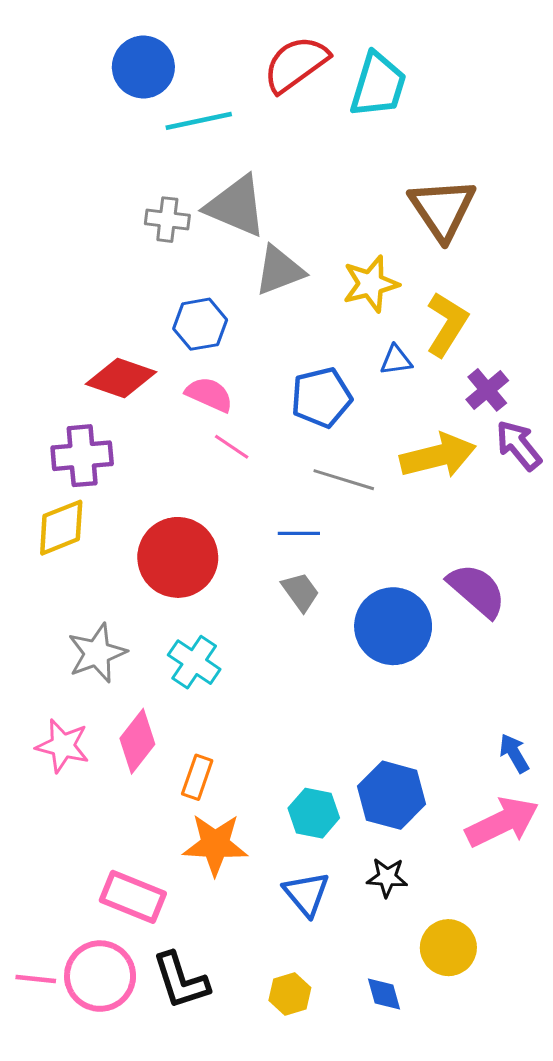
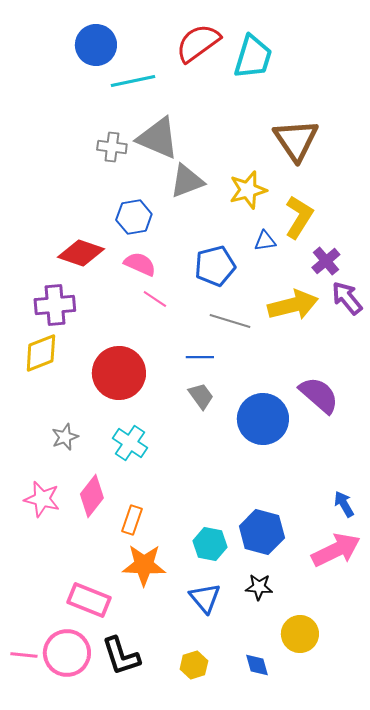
gray star: (97, 653) -> (65, 437), size x0.7

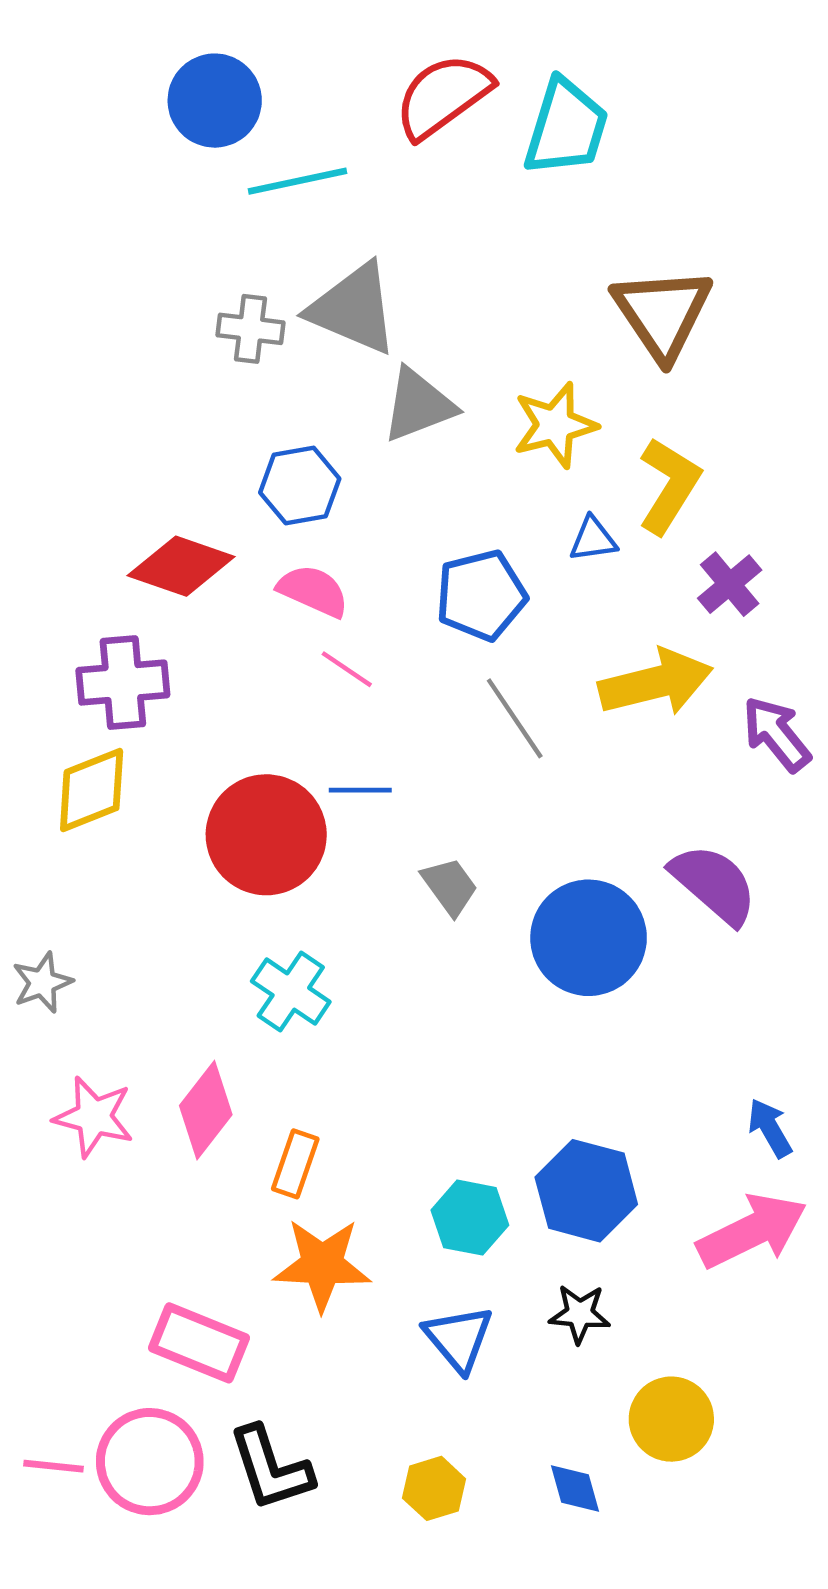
purple arrow: (347, 298) -> (777, 734), moved
gray line: (230, 321) -> (515, 718), turned 39
blue line: (200, 357) -> (360, 790), moved
gray star: (65, 437) -> (42, 983), moved

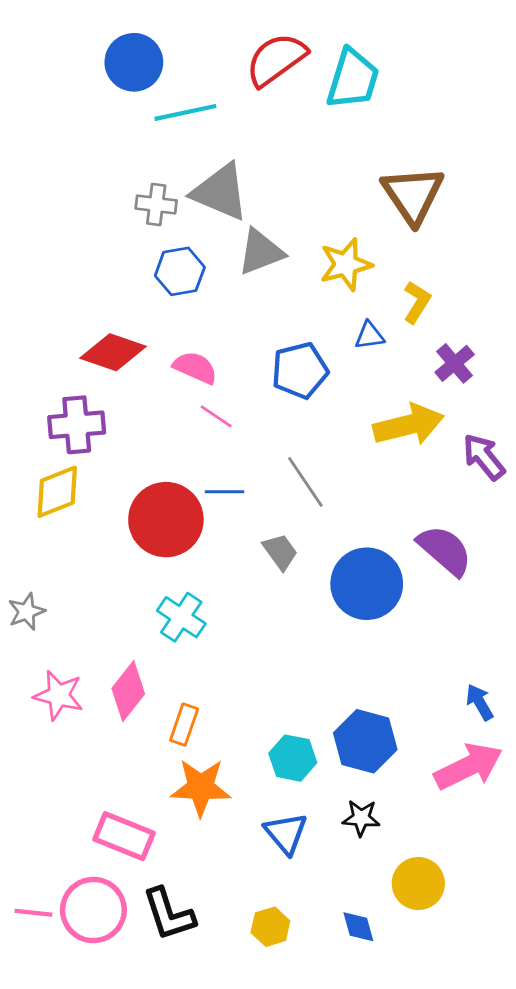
blue hexagon: (300, 486) -> (180, 271), moved
yellow L-shape: (669, 486) -> (417, 302), size x0.7
gray line: (515, 718) -> (305, 482), moved

